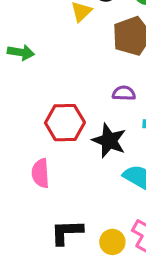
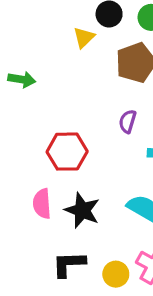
purple semicircle: (124, 93) -> (128, 121), turned -75
black star: (109, 141) -> (82, 210), moved

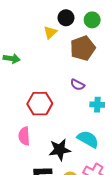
purple semicircle: (128, 121) -> (77, 85), turned -80
black star: (82, 210) -> (60, 150), moved, turned -30

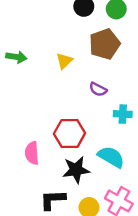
yellow triangle: (50, 32) -> (64, 61), moved
red hexagon: (40, 104) -> (70, 134), moved

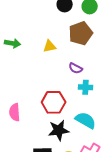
yellow triangle: (64, 61) -> (50, 46), turned 32
cyan cross: (123, 114) -> (86, 87), moved
pink semicircle: (32, 153) -> (15, 112), moved

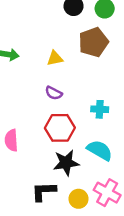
purple semicircle: (76, 68) -> (54, 93), moved

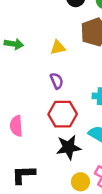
purple semicircle: (54, 93) -> (57, 81), turned -140
black L-shape: (44, 191) -> (23, 175), moved

